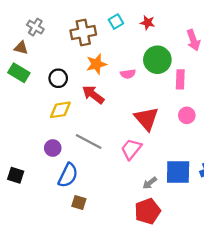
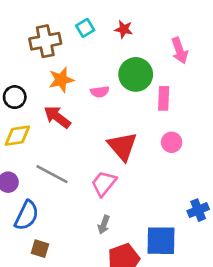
blue square: (178, 172) -> (161, 241), moved
gray arrow: (150, 183) -> (104, 225), moved, turned -32

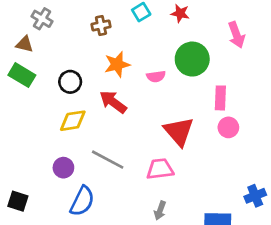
brown cross: (45, 41) -> (101, 25), size x0.6
pink rectangle: (164, 98) -> (220, 98), moved
pink trapezoid: (104, 183) -> (160, 169), turned 44

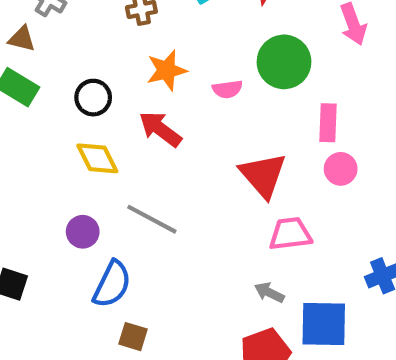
yellow diamond: (73, 121) -> (97, 158), turned 72
pink trapezoid: (160, 169) -> (290, 234), moved
gray arrow: (160, 211) -> (269, 293), moved, turned 96

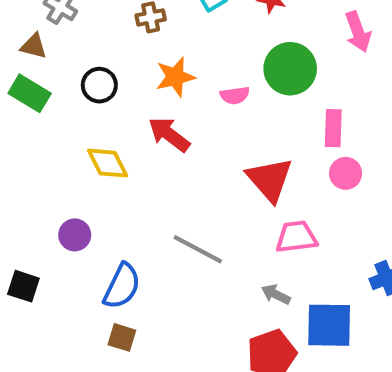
black circle: (93, 98) -> (99, 85), moved
gray line: (152, 219) -> (198, 249), moved
purple circle: (83, 232) -> (75, 235), moved
brown square: (133, 337) -> (122, 337), moved

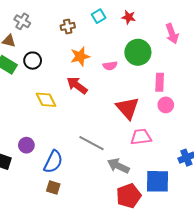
black circle: (99, 85) -> (33, 61), moved
purple circle: (75, 235) -> (26, 145), moved
gray arrow: (276, 294) -> (118, 166), moved, size x1.5

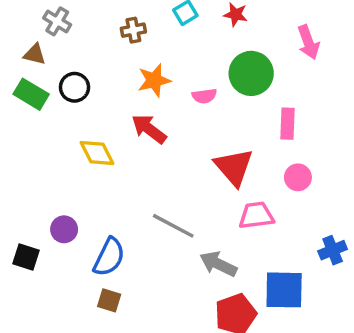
pink circle: (166, 105) -> (298, 177), moved

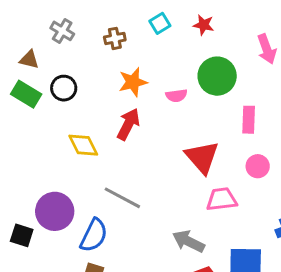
gray cross: (57, 21) -> (62, 31), moved
red arrow: (149, 129) -> (128, 124), turned 80
gray line: (173, 226) -> (122, 198), moved
purple circle: (64, 229) -> (55, 211), size x1.6

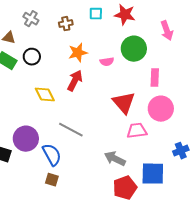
cyan square: (160, 23) -> (96, 14), turned 32
red star: (204, 25) -> (125, 15), size x1.5
pink circle: (258, 166) -> (161, 109), size x1.6
blue semicircle: (94, 235) -> (52, 155), turned -55

